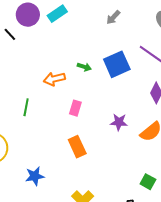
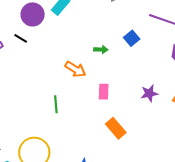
blue square: (117, 64) -> (132, 38), size x0.6
orange arrow: (54, 79) -> (75, 69), turned -120

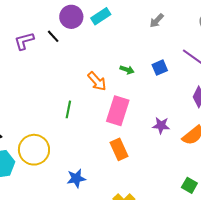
pink rectangle: (104, 92) -> (118, 111), size x1.8

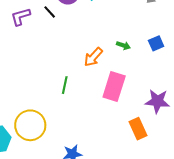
orange arrow: (97, 81) -> (93, 57), turned 85
purple star: (161, 125) -> (157, 101), size x1.4
orange rectangle: (119, 149) -> (138, 129), moved

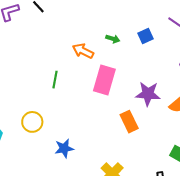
orange arrow: (93, 57) -> (83, 51), turned 75
yellow circle: (30, 125) -> (32, 122), moved, size x0.7

